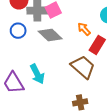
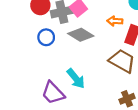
orange arrow: (84, 29) -> (115, 21), turned -32

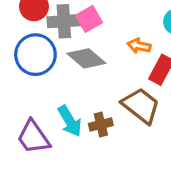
blue circle: (46, 37) -> (35, 55), size x1.6
brown cross: (127, 99) -> (101, 125), moved

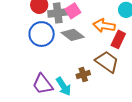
orange arrow: (139, 46) -> (104, 26), size x1.5
cyan arrow: (70, 121) -> (64, 86), moved

